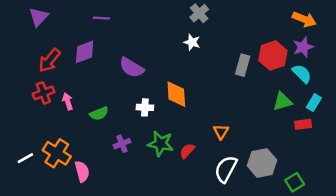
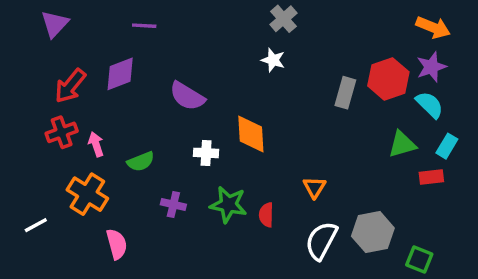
purple cross: (122, 144) -> (173, 205), turned 35
red semicircle: (187, 151) -> (266, 215), turned -42
orange cross: (57, 153) -> (87, 194), moved
green square: (295, 182) -> (419, 260), turned -36

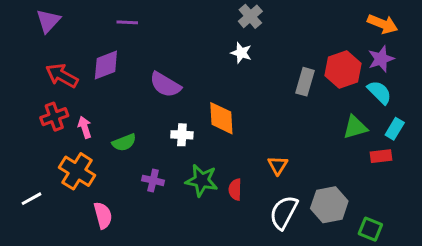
red arrow: (70, 86) -> (62, 76), turned 80

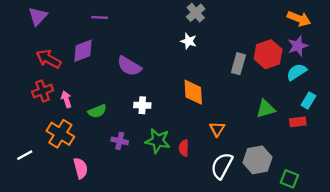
cyan semicircle: (379, 92) -> (297, 72), turned -78
orange diamond: (221, 118) -> (193, 92), moved
green triangle: (355, 127) -> (266, 109), moved

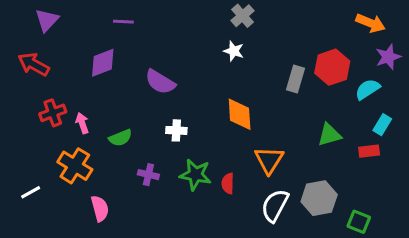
purple star: (298, 46) -> (388, 57), moved
red arrow: (49, 59) -> (34, 64), moved
orange triangle: (217, 129) -> (269, 160), size x1.5

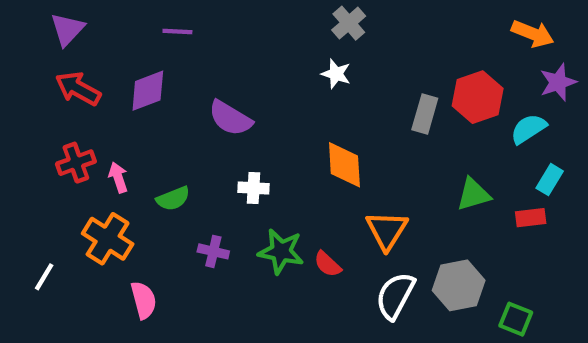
red arrow: (34, 64) -> (78, 89), moved
red semicircle: (228, 183) -> (328, 264), turned -48
white line: (31, 192) -> (44, 277), turned -30

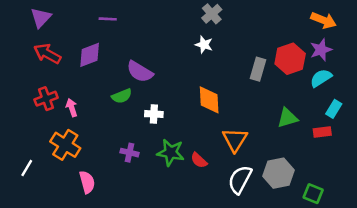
purple star: (558, 82) -> (321, 50), moved
green semicircle: (173, 199) -> (122, 96), moved

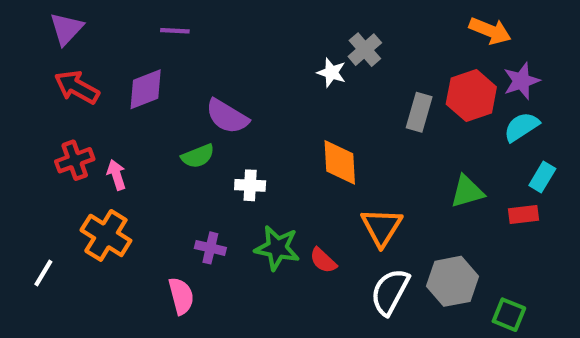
gray cross: (212, 14) -> (365, 50), moved
orange arrow: (323, 20) -> (490, 31), moved
pink semicircle: (87, 182) -> (181, 296), moved

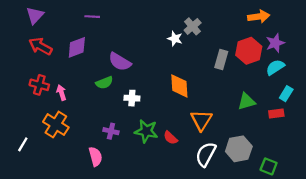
orange arrow: (490, 31) -> (259, 17), turned -30
red cross: (75, 160) -> (39, 85), turned 36

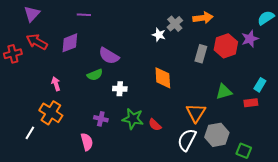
orange arrow: (259, 17) -> (203, 18), moved
cyan semicircle: (275, 67) -> (266, 18), moved
red cross: (39, 85) -> (13, 54), moved, turned -30
orange triangle: (201, 120) -> (196, 113), moved
white line: (23, 144) -> (30, 133), moved

